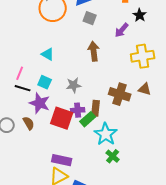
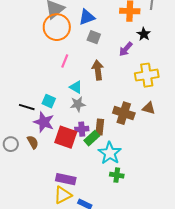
cyan triangle: (48, 54) -> (76, 87), moved
pink line: (20, 73) -> (65, 61), moved
green cross: (113, 156) -> (117, 175), turned -32

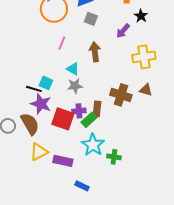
black line: (27, 107) -> (34, 89), moved
brown semicircle: (33, 142) -> (30, 124), size x1.6
cyan star: (110, 153) -> (93, 145), moved
yellow triangle: (63, 195) -> (39, 152), moved

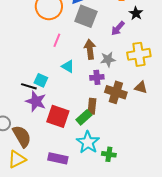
gray square: (91, 19) -> (86, 16), size x1.6
gray star: (75, 86) -> (108, 59), moved
purple cross: (79, 111) -> (97, 77), moved
brown semicircle: (30, 124) -> (22, 136), moved
yellow triangle: (39, 152) -> (17, 159), moved

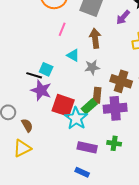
gray star: (108, 59) -> (92, 67), moved
purple cross: (97, 77) -> (115, 108), moved, size x1.6
brown semicircle: (22, 136) -> (27, 125), size x0.6
cyan star: (88, 142) -> (76, 118), moved
purple rectangle: (58, 158) -> (87, 147), moved

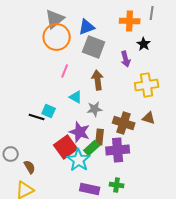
purple arrow: (123, 17) -> (126, 59), turned -56
purple star: (41, 90) -> (80, 132), moved
red square: (63, 105) -> (66, 147), turned 35

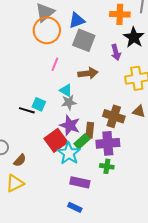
black star: (144, 44) -> (134, 37), size x1.5
brown arrow: (98, 80) -> (88, 73), turned 90
gray star: (95, 109) -> (69, 102), moved
brown semicircle: (30, 167) -> (20, 160), turned 72
green cross: (117, 185) -> (107, 166), moved

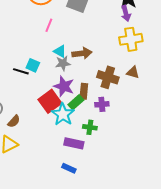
purple arrow: (116, 52) -> (126, 13), moved
brown arrow: (88, 73) -> (82, 53), moved
purple cross: (108, 143) -> (102, 104), size x0.6
green cross: (107, 166) -> (90, 127), moved

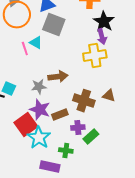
pink line: (49, 25) -> (25, 49), turned -40
yellow cross: (131, 39) -> (95, 56), moved
cyan triangle: (60, 51) -> (36, 43), moved
brown rectangle: (84, 91) -> (60, 115), turned 63
green rectangle: (76, 102) -> (91, 137), moved

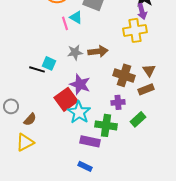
gray star: (39, 87) -> (75, 52), moved
brown triangle: (109, 96) -> (149, 70), turned 40
brown rectangle: (60, 115) -> (146, 89), moved
green rectangle: (91, 137) -> (138, 119), moved
green cross: (66, 151) -> (106, 125), size x1.5

